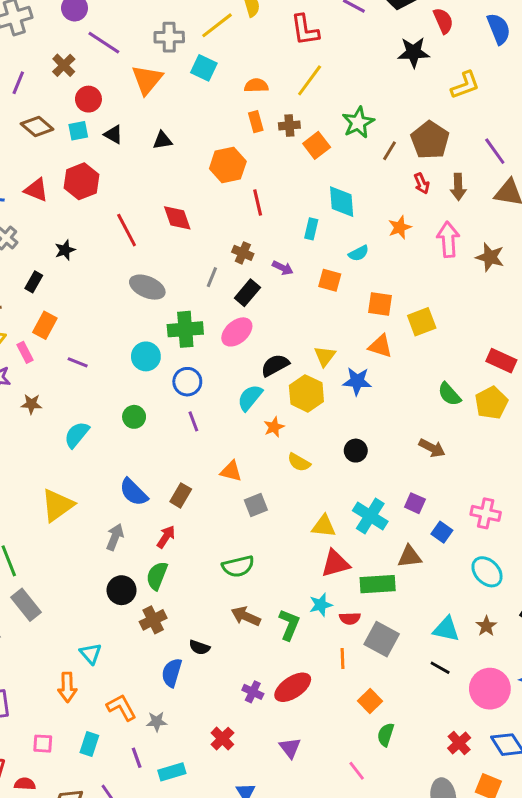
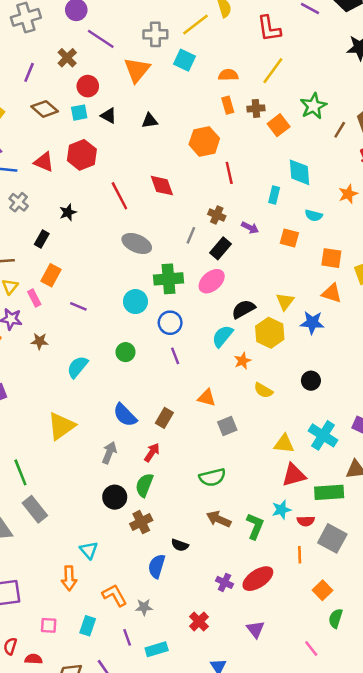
cyan semicircle: (359, 253) -> (314, 215), turned 42

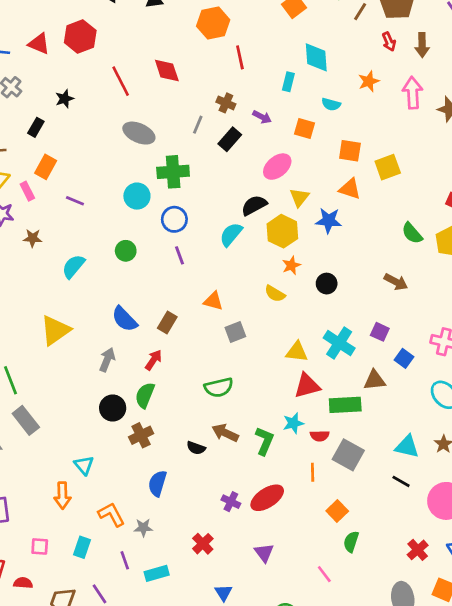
pink ellipse: (212, 281) -> (277, 167), moved
orange star: (243, 361) -> (291, 265), moved
black semicircle: (180, 545) -> (196, 448), moved

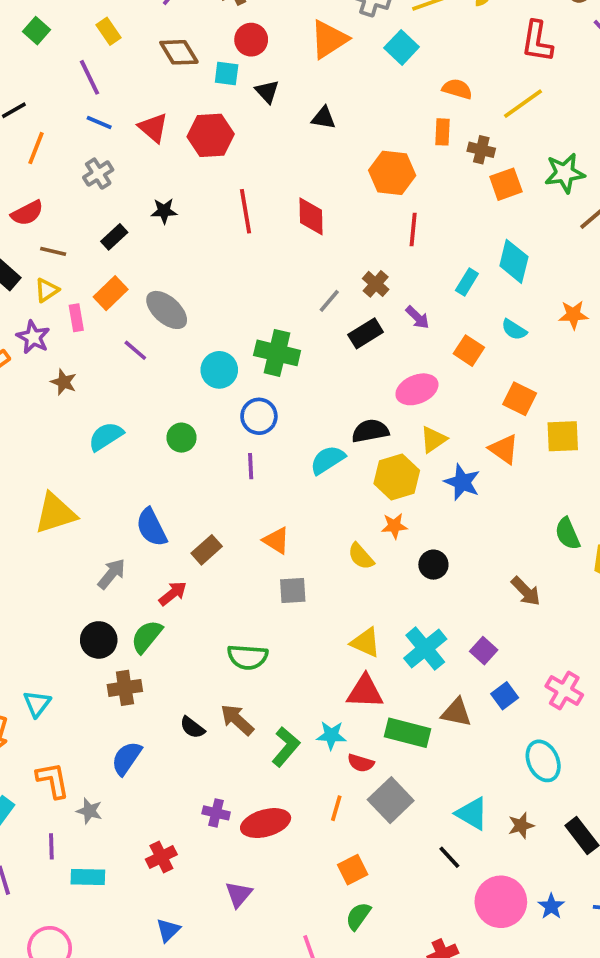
gray ellipse: (139, 133) -> (167, 310), moved
purple cross: (231, 502) -> (216, 813), turned -30

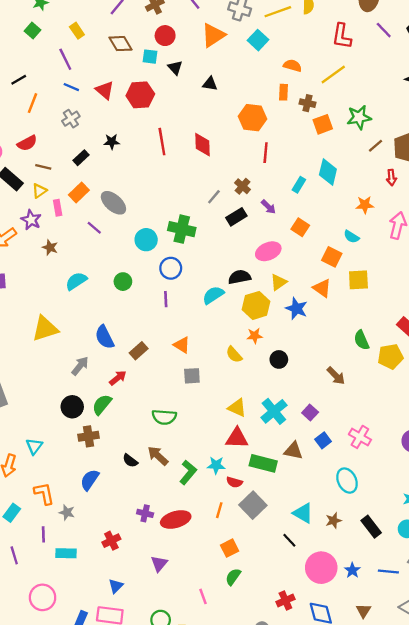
cyan semicircle: (514, 330) -> (351, 237), moved

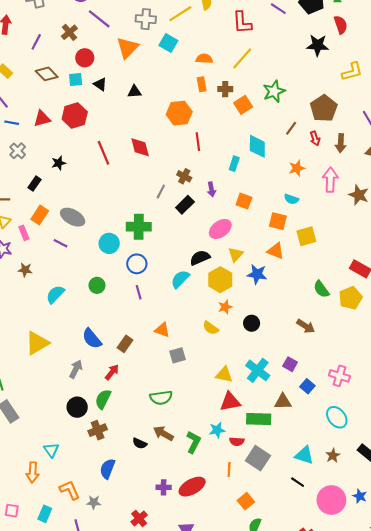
red triangle: (105, 90) -> (42, 119), turned -42
brown line: (375, 146) -> (291, 128), moved
purple arrow: (268, 207) -> (211, 189), turned 48

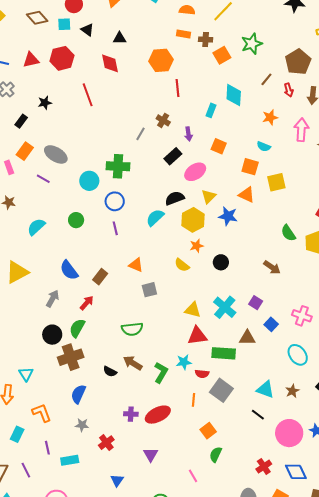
orange rectangle: (202, 84) -> (183, 34), turned -72
red diamond: (140, 147) -> (110, 63), moved
black rectangle: (185, 205) -> (173, 156), moved
brown cross: (98, 430) -> (71, 357), size x1.4
gray star: (94, 502) -> (82, 425), moved

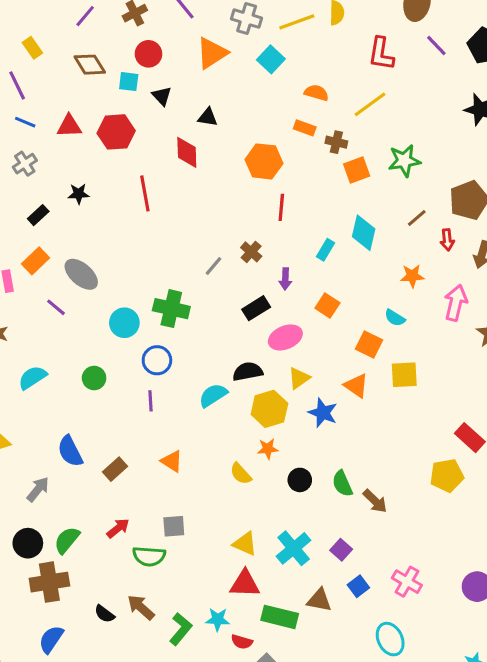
green semicircle: (288, 233) -> (342, 484), moved
gray square: (149, 290) -> (174, 526), moved
red arrow: (87, 303) -> (118, 528), moved

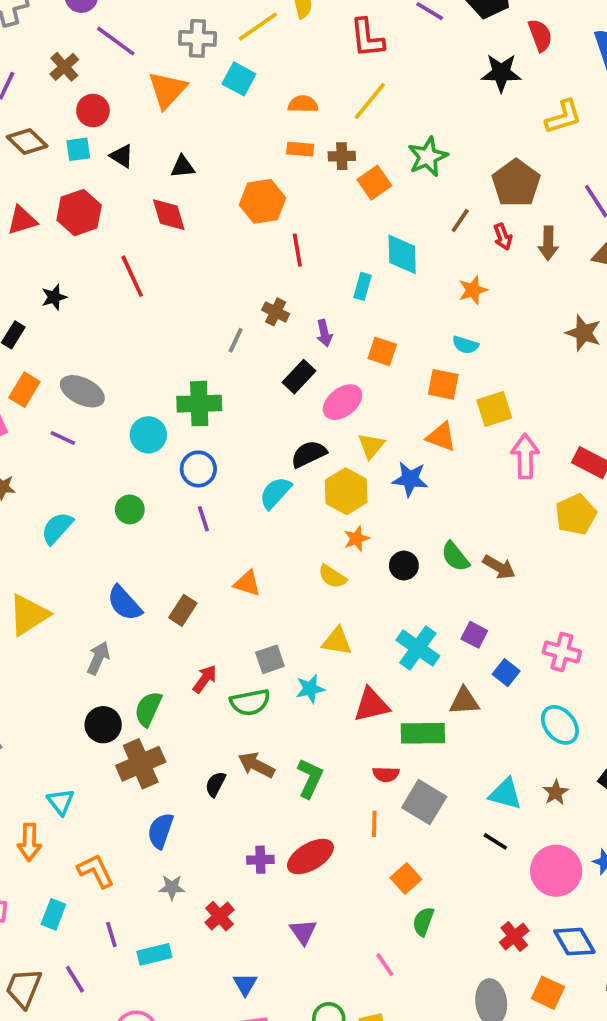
pink arrow: (456, 303) -> (525, 456), moved
yellow triangle: (245, 544) -> (337, 641), moved
black semicircle: (104, 614) -> (215, 784), turned 95
cyan star: (218, 619) -> (310, 689), moved

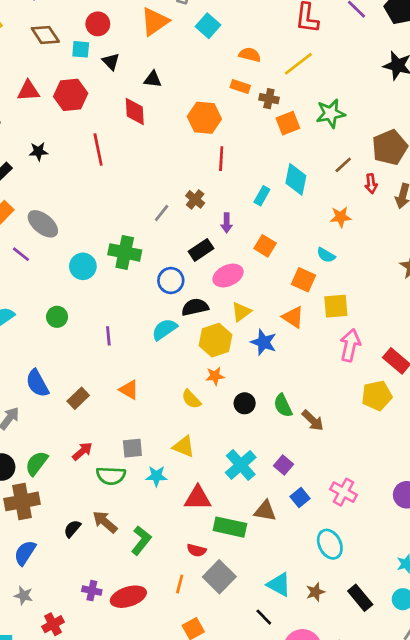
blue circle: (198, 469) -> (171, 281), moved

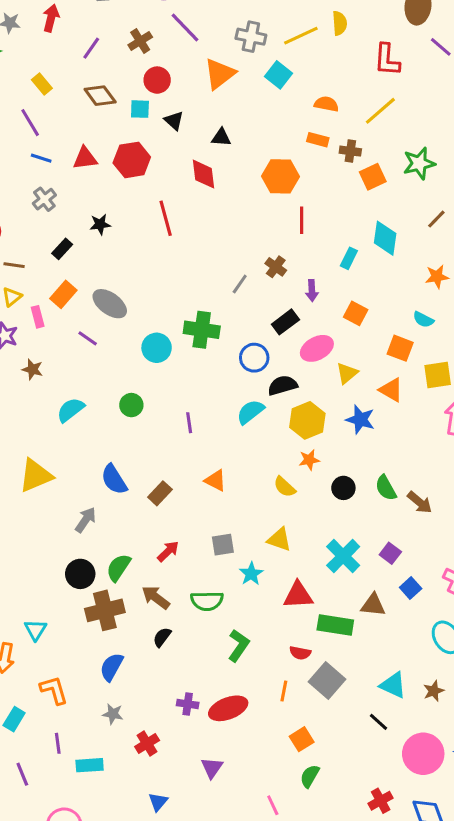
yellow triangle: (241, 312) -> (347, 373), moved
green semicircle: (111, 476) -> (207, 601), moved
cyan star: (156, 476) -> (251, 574), turned -30
brown arrow: (105, 522) -> (156, 597), moved

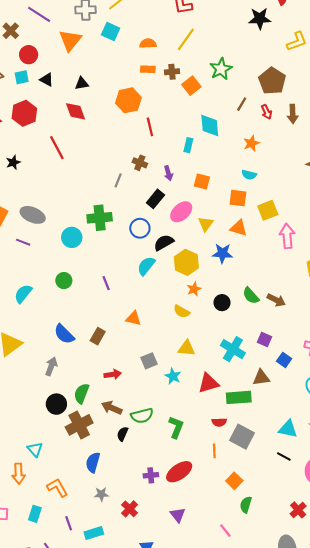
red arrow: (168, 551) -> (113, 374), turned 49
green semicircle: (207, 601) -> (142, 416), moved

